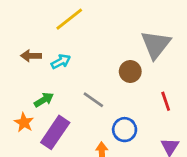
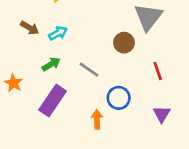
brown arrow: (31, 56) -> (30, 28), turned -150
green arrow: (44, 100) -> (51, 64), moved
orange star: (24, 122) -> (13, 83), moved

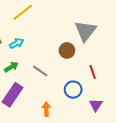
blue circle: (119, 98) -> (73, 90), moved

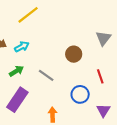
gray triangle: (85, 31) -> (103, 38), moved, size x0.7

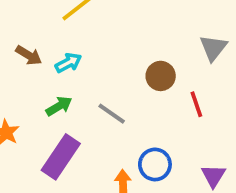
red line: (100, 76) -> (196, 104), moved
blue circle: (80, 94) -> (155, 164), moved

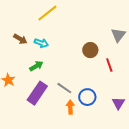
cyan arrow: (68, 63) -> (41, 43), turned 48
gray line: (112, 114) -> (64, 88), moved

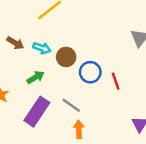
brown circle: (90, 50) -> (66, 57), moved
red line: (109, 65) -> (116, 81), moved
blue circle: (87, 97) -> (90, 72), moved

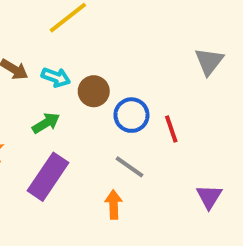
gray line: (71, 105) -> (129, 167), moved

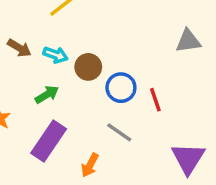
gray triangle: (209, 61) -> (188, 41), turned 44
purple triangle: (209, 197) -> (188, 158), size x1.5
orange arrow: (114, 205) -> (90, 165), moved, turned -150

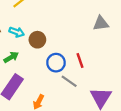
blue circle: (121, 88) -> (56, 63), moved
gray line: (119, 132) -> (69, 81), moved

